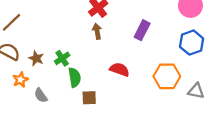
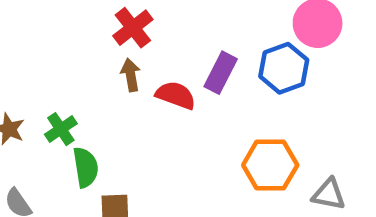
blue hexagon: (192, 43) -> (284, 68), moved
red semicircle: (120, 70) -> (176, 95), moved

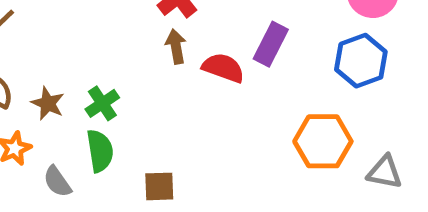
blue hexagon: (284, 68) -> (361, 61), moved
green semicircle: (86, 167) -> (100, 151), moved

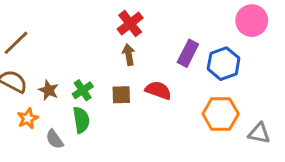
blue hexagon: (361, 61) -> (224, 64), moved
red semicircle: (223, 68) -> (158, 90), moved
brown square: (159, 186) -> (121, 95), moved

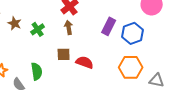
brown star: (49, 90) -> (15, 23), moved
green cross: (83, 90) -> (38, 29), moved
red semicircle: (158, 90) -> (85, 62), moved

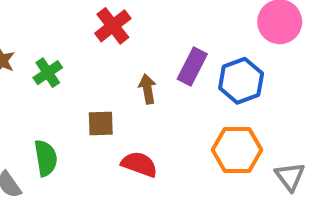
brown arrow: (69, 27) -> (147, 89), moved
red semicircle: (85, 62) -> (139, 164), moved
gray triangle: (157, 80) -> (290, 176), turned 42

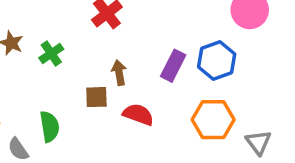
purple rectangle: (192, 67) -> (173, 66), moved
brown arrow: (147, 89) -> (119, 73), moved
red semicircle: (139, 164) -> (138, 114), moved

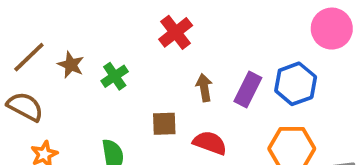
brown arrow: (119, 73) -> (204, 88), moved

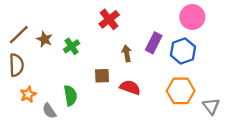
pink circle: (332, 29) -> (192, 17), moved
purple rectangle: (248, 90) -> (154, 43), moved
brown semicircle: (25, 107) -> (16, 65), turned 60

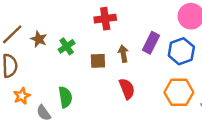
red cross: (109, 19) -> (105, 19), turned 30
brown square: (102, 76) -> (98, 61), moved
red semicircle: (130, 87) -> (127, 89), turned 48

